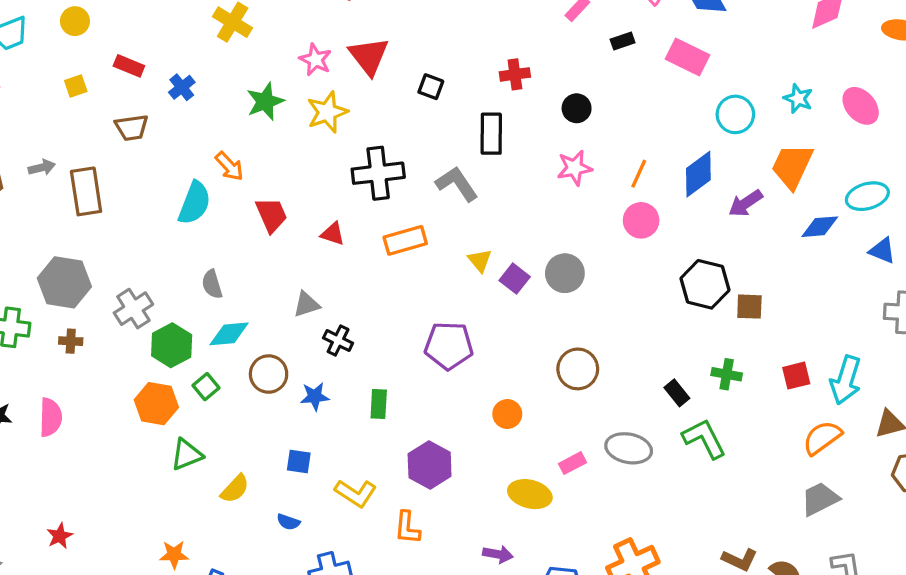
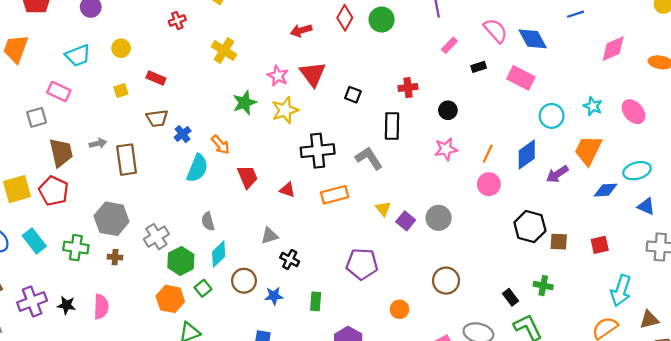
blue cross: (182, 87) -> (183, 134), moved
cyan diamond: (229, 334) -> (219, 254), turned -40
red square: (796, 376) -> (600, 245), moved

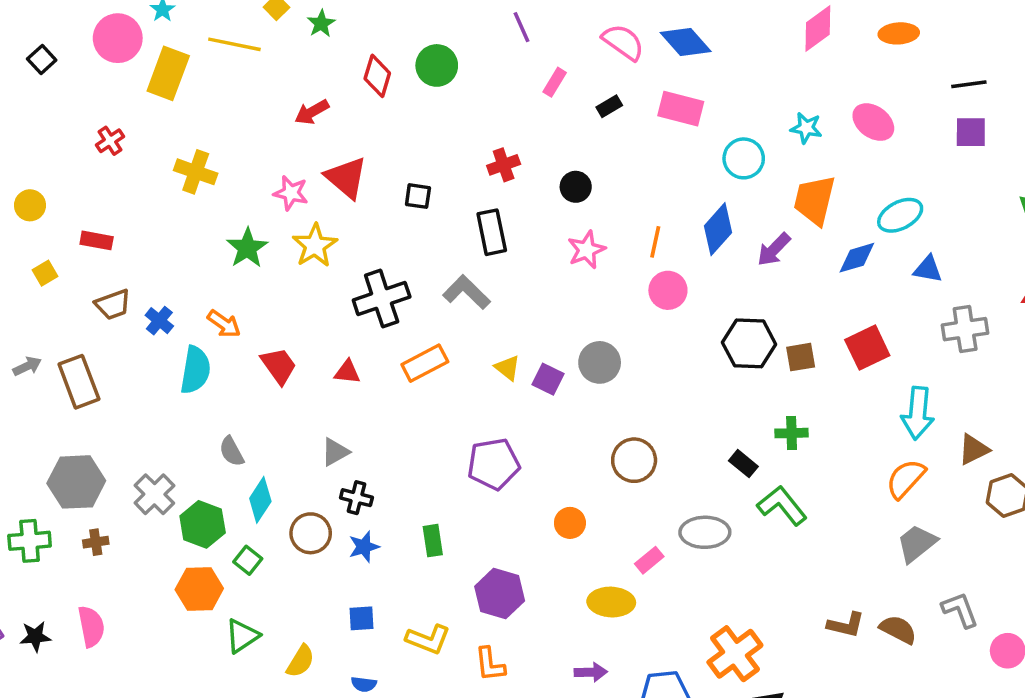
red square: (600, 245) -> (867, 348), size x1.4
black cross: (290, 260) -> (356, 498), moved

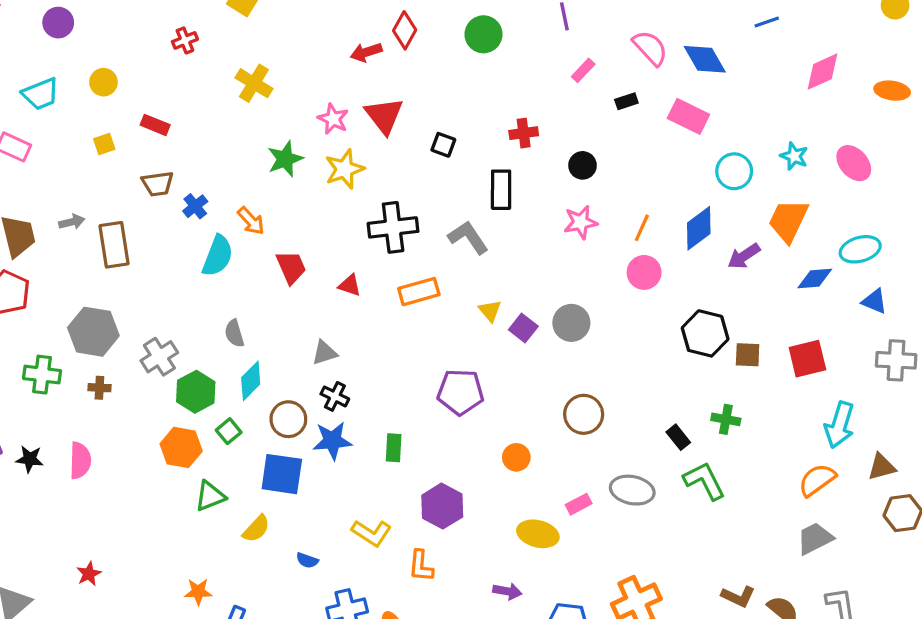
red diamond: (377, 76) -> (405, 30), moved
blue star: (364, 547) -> (332, 441), size x1.4
blue square: (362, 618) -> (282, 474), moved, size x1.8

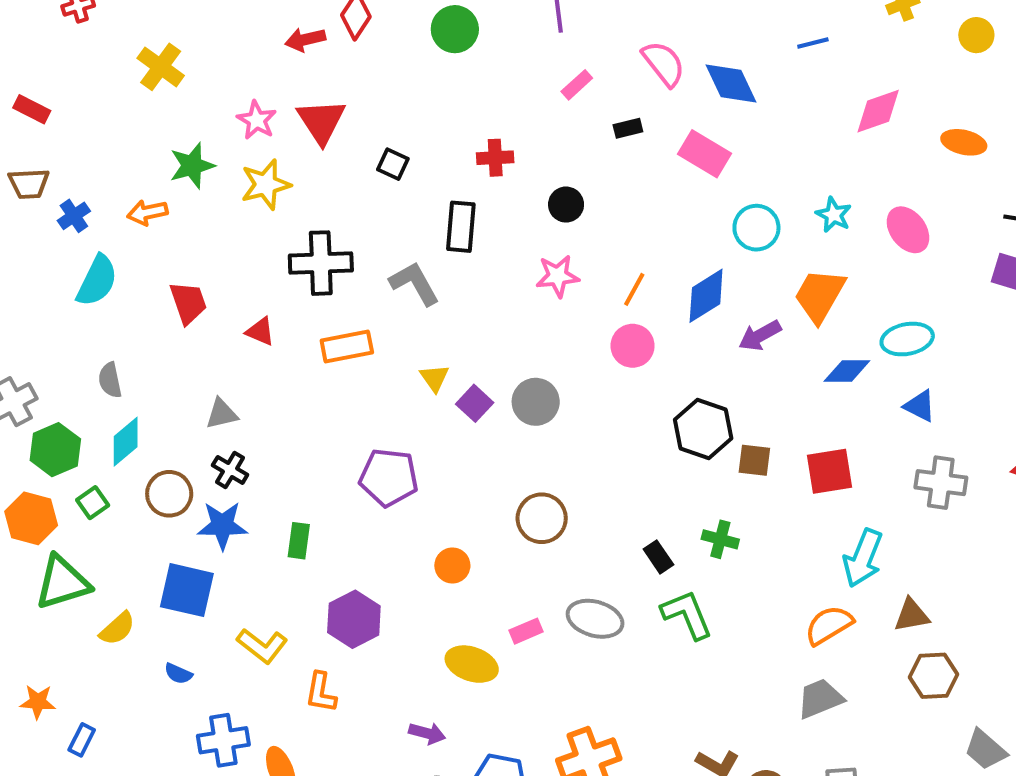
orange arrow: (251, 221) -> (147, 212), moved, turned 116
blue square: (282, 474) -> (187, 590), moved
green triangle: (210, 496) -> (63, 583), size x1.4

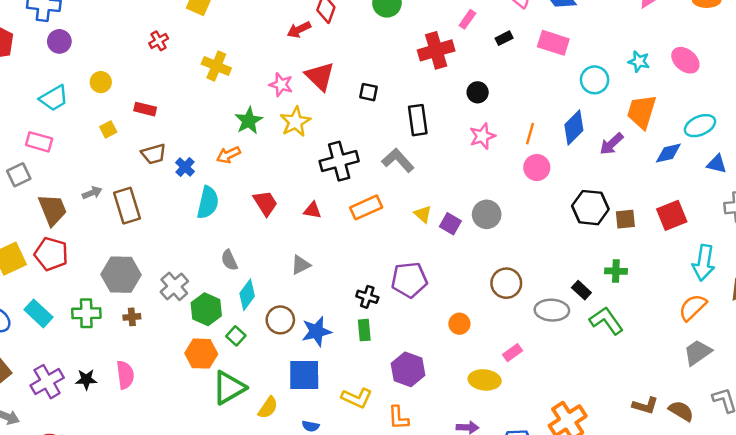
red cross: (495, 158) -> (436, 50), moved, size x1.6
black cross: (230, 470) -> (367, 297), moved
gray ellipse: (595, 619) -> (552, 310), moved

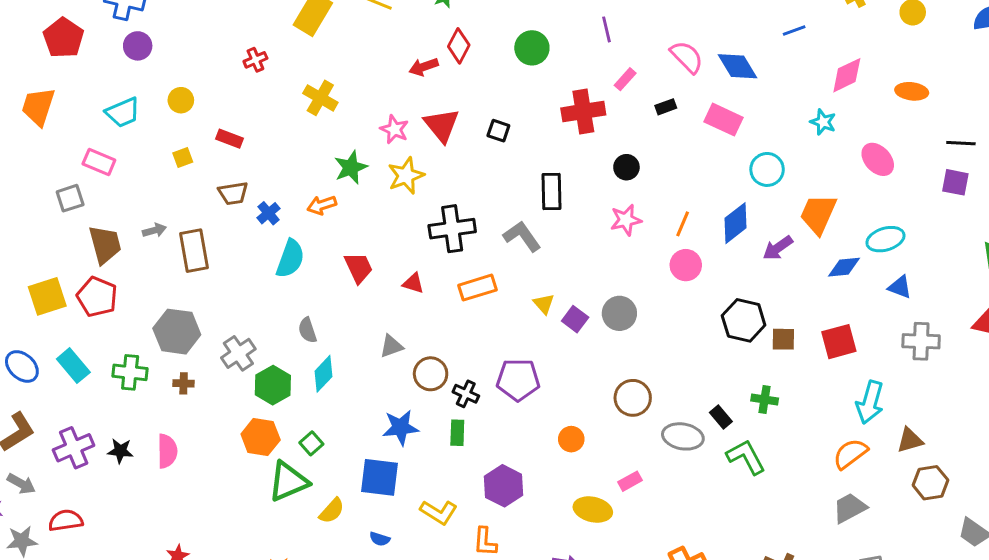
cyan star: (639, 62) -> (823, 122), moved
black square: (368, 92) -> (498, 131), moved
brown circle: (280, 320) -> (431, 374), moved
green square: (236, 336) -> (311, 443), moved

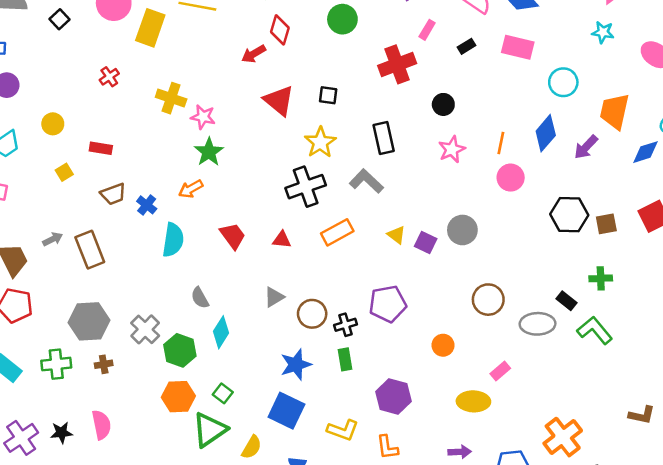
pink star: (394, 129) -> (203, 117), moved
yellow star: (406, 176) -> (320, 142), moved
black cross: (466, 394) -> (346, 325), turned -30
blue square: (379, 477) -> (286, 411), turned 30

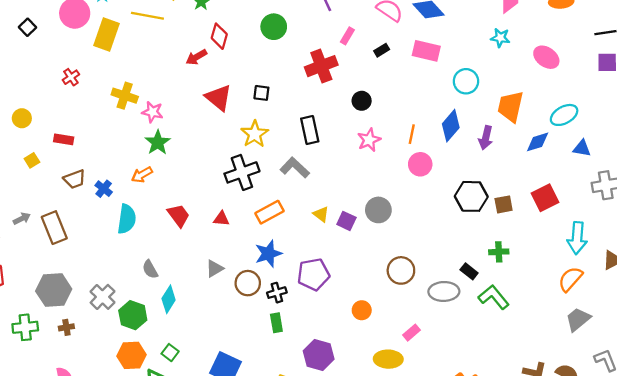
purple arrow: (586, 147) -> (486, 138), turned -30
blue star: (296, 365) -> (268, 254), moved

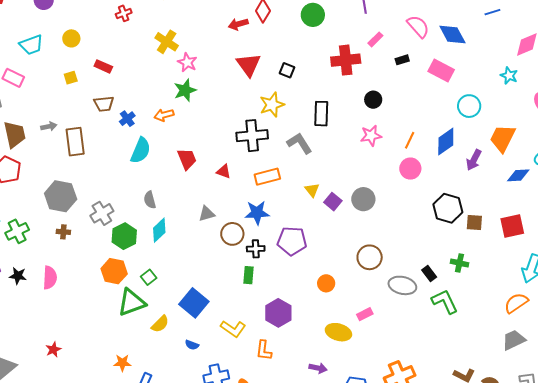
green cross: (25, 327) -> (17, 231), moved, turned -35

